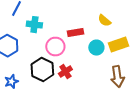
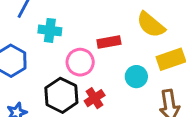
yellow semicircle: (104, 21) -> (151, 25), size x1.5
cyan circle: (96, 48) -> (136, 77), moved

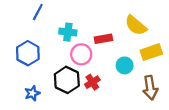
cyan cross: (50, 30) -> (68, 32), moved

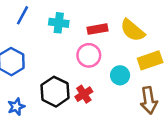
cyan cross: (68, 32) -> (59, 23), moved
red rectangle: (103, 39) -> (98, 29), moved
pink circle: (81, 54) -> (89, 55), moved

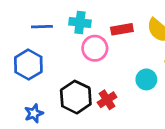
blue line: (22, 15) -> (42, 27), moved, turned 60
pink circle: (89, 55) -> (95, 48), moved

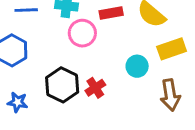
blue star: (34, 113) -> (18, 102), turned 30

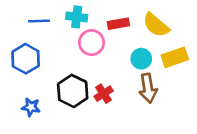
cyan circle: (137, 66) -> (141, 59), moved
brown arrow: (170, 95) -> (148, 88), moved

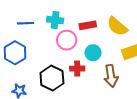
cyan circle: (141, 59) -> (93, 53), moved
red cross: (104, 94) -> (77, 69), moved, turned 32

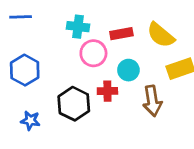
blue line: (26, 23) -> (21, 17), moved

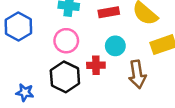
pink circle: (93, 53) -> (66, 41), moved
blue hexagon: (25, 70) -> (18, 26), moved

